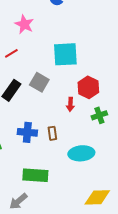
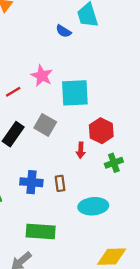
pink star: (24, 24) -> (42, 76), moved

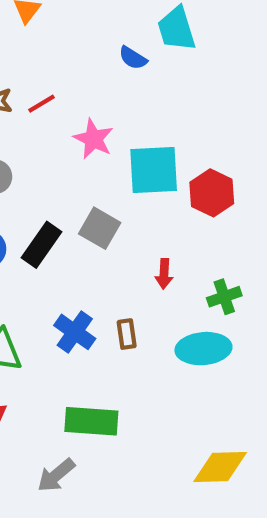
red line: (13, 92) -> (42, 104), moved
red hexagon: (101, 131) -> (212, 193), moved
blue cross: (31, 182) -> (75, 332), turned 30
cyan ellipse: (93, 206) -> (203, 349), moved

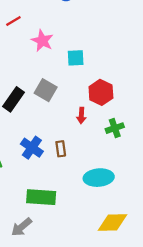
cyan square: (154, 170) -> (76, 58), size x0.6
red hexagon: (212, 193) -> (101, 92), moved
cyan ellipse: (203, 349) -> (99, 178), moved

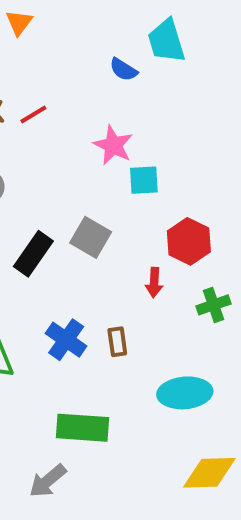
pink star: (42, 41) -> (113, 145), moved

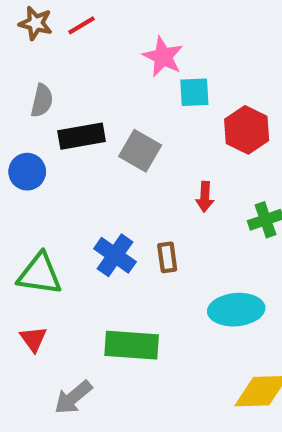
red hexagon: (189, 241) -> (247, 130), moved
black rectangle: (33, 254) -> (82, 136), moved, turned 45
gray arrow: (48, 481) -> (73, 397), moved

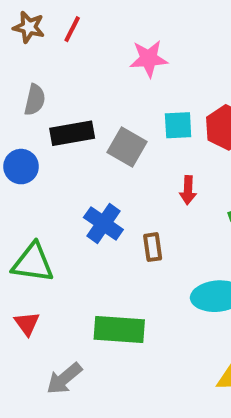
red line: (82, 25) -> (72, 29), turned -32
pink star: (163, 57) -> (149, 59), turned -30
cyan square: (194, 92) -> (178, 125), moved
blue cross: (115, 255) -> (103, 223), moved

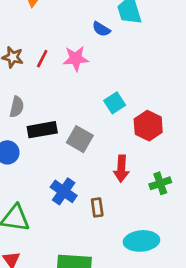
pink star: (149, 59) -> (76, 59), moved
cyan square: (178, 125) -> (115, 103), moved, turned -30
red arrow: (188, 190) -> (121, 169), size x1.4

